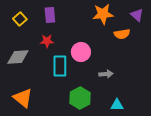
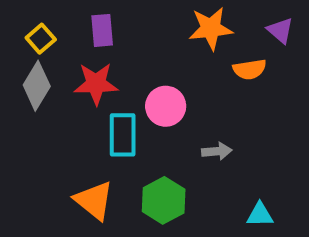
red star: (47, 41) -> (96, 84), size x1.5
gray diamond: (18, 57) -> (37, 86), moved, turned -55
orange triangle: (23, 98) -> (94, 200), moved
cyan triangle: (117, 105) -> (260, 215), moved

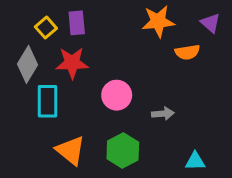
yellow square: (41, 39) -> (46, 28), moved
pink circle: (166, 106) -> (117, 95), moved
cyan rectangle: (123, 135) -> (48, 101), moved

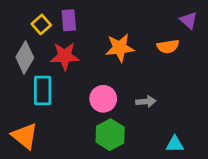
orange star: (158, 21) -> (120, 48), moved
pink circle: (117, 95) -> (103, 99), moved
orange triangle: (71, 150) -> (25, 136), moved

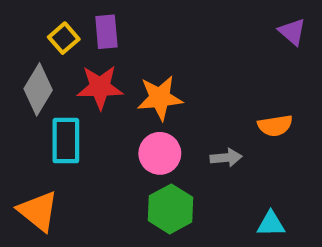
orange semicircle: (168, 46) -> (275, 126), moved
orange star: (120, 48) -> (160, 98), moved

